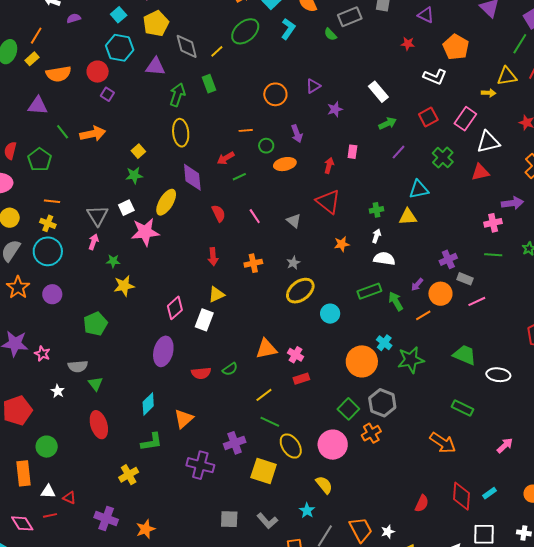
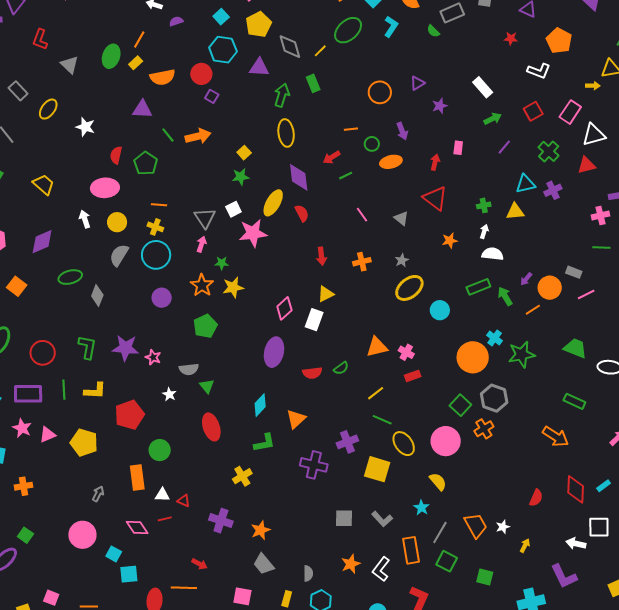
red semicircle: (219, 213) -> (302, 213), moved
purple cross: (448, 259) -> (553, 190), moved
orange star: (18, 287) -> (202, 285), moved

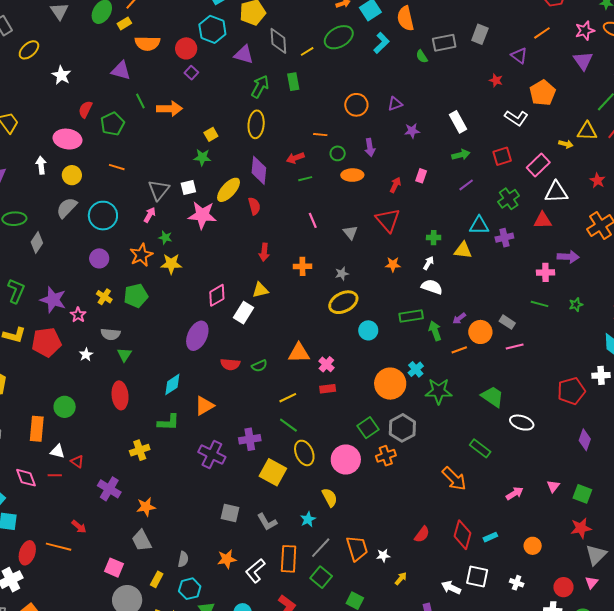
yellow cross: (155, 227) -> (104, 297), moved
red pentagon: (129, 415) -> (46, 342), moved

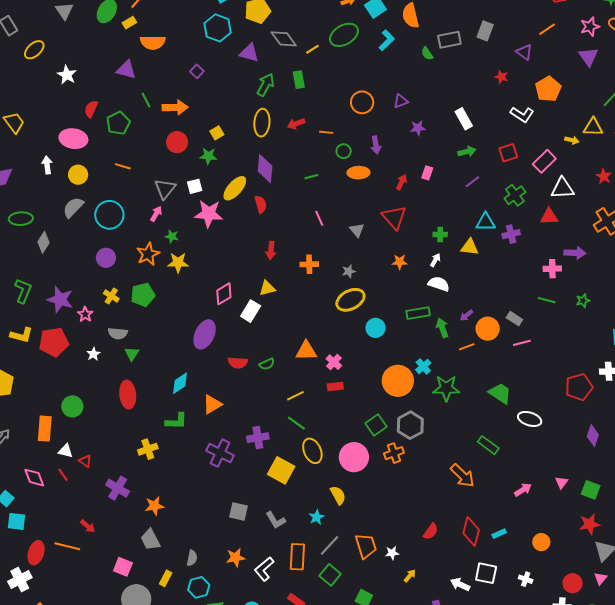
gray diamond: (278, 41) -> (284, 39), turned -32
red circle: (186, 48) -> (177, 142), moved
red arrow: (295, 158) -> (296, 124), moved
red line: (55, 475) -> (63, 475), turned 56

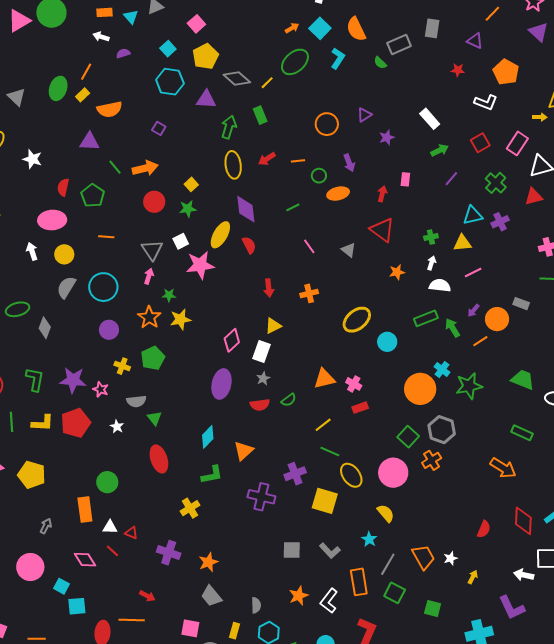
gray star: (349, 271) -> (263, 378), moved
pink line: (522, 343) -> (473, 272), moved

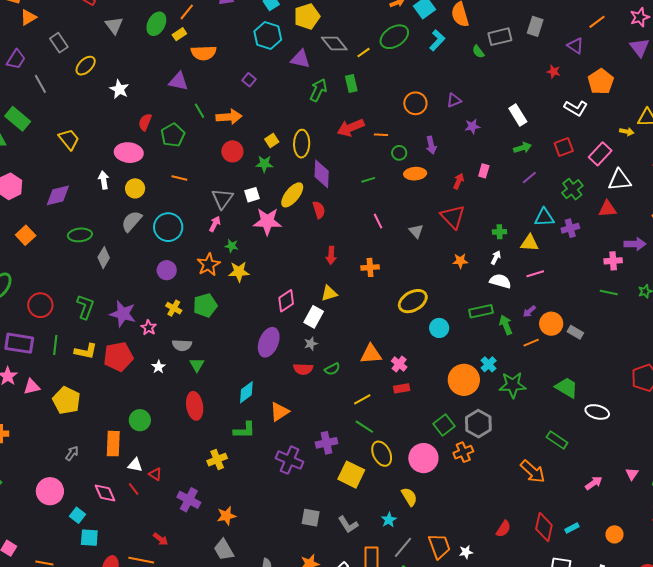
red arrow: (267, 159) -> (351, 128), size x1.5
yellow ellipse: (233, 165) -> (302, 144), moved
gray rectangle: (521, 304) -> (575, 332), moved

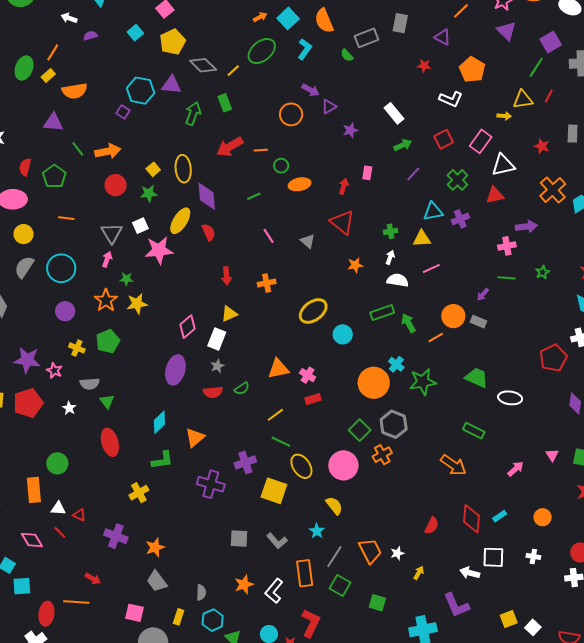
cyan hexagon: (268, 35) -> (141, 91), moved
purple arrow: (431, 145) -> (311, 90), moved, turned -42
purple arrow: (529, 311) -> (483, 294), moved

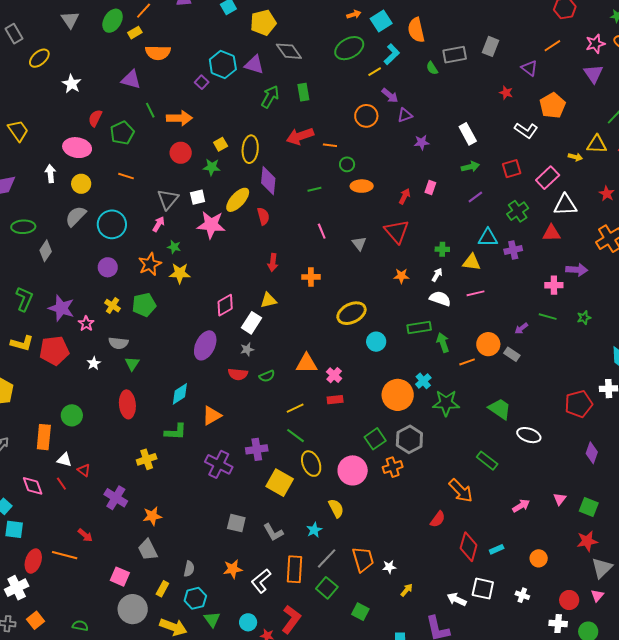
yellow line: (233, 71) -> (375, 72), moved
red semicircle: (432, 526) -> (438, 519), moved

